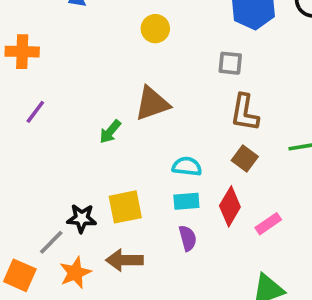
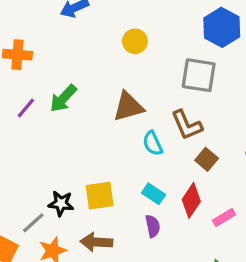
gray square: (230, 63) -> (199, 75), size x1.6
brown L-shape: (245, 113) -> (187, 125), moved, turned -36
green arrow: (110, 132) -> (63, 98), moved, size x1.4
cyan semicircle: (187, 166) -> (153, 143), moved, turned -125
cyan rectangle: (186, 201) -> (153, 194), turned 35

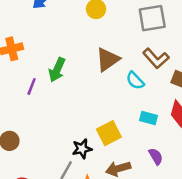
purple semicircle: (153, 226) -> (156, 156), moved

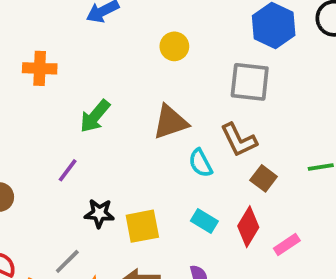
purple line: (32, 86) -> (68, 170), moved
black star: (82, 149) -> (99, 213), moved

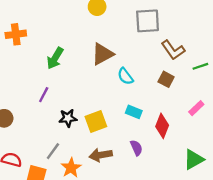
brown L-shape: (239, 140) -> (173, 50), moved
red diamond: (248, 227) -> (162, 126), moved
pink rectangle: (287, 244) -> (196, 108), moved

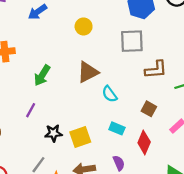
brown L-shape: (173, 50) -> (156, 70), turned -60
brown square: (166, 79) -> (149, 109), moved

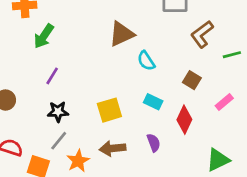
brown L-shape: (156, 70) -> (202, 34), turned 145
green arrow: (42, 75) -> (44, 36), moved
black star: (53, 133) -> (58, 112), moved

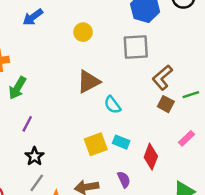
brown square: (192, 80) -> (166, 104), moved
yellow square: (109, 110) -> (96, 144), moved
black star: (58, 112) -> (35, 156), turned -30

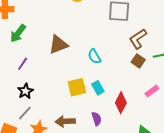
brown triangle: (89, 82) -> (58, 45), moved
cyan rectangle: (121, 142) -> (98, 88), turned 32

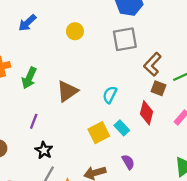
green arrow: (18, 33) -> (29, 78), moved
cyan semicircle: (94, 56) -> (110, 95), turned 70
red diamond: (121, 103) -> (146, 113), moved

